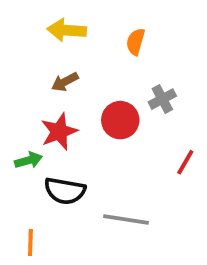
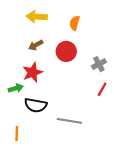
gray cross: (162, 99) -> (99, 64), moved
red circle: (120, 120) -> (66, 51), moved

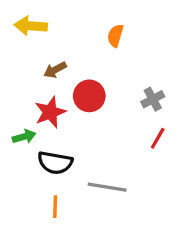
yellow arrow: (37, 17) -> (31, 26), moved
red circle: (66, 51) -> (89, 96), moved
orange line: (17, 134) -> (55, 207), moved

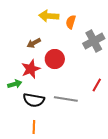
yellow arrow: (31, 26) -> (49, 16), moved
gray cross: (153, 99) -> (94, 41), moved, size x1.5
gray line: (107, 187) -> (66, 99), moved

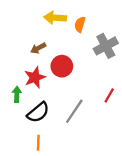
green arrow: (15, 84) -> (17, 94), turned -72
gray line: (66, 99) -> (74, 111), turned -65
black semicircle: (34, 100) -> (38, 112), turned -50

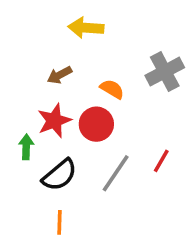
orange semicircle: (80, 24) -> (112, 89), moved, turned 105
red circle: (62, 66) -> (96, 124), moved
red line: (109, 95) -> (161, 161), moved

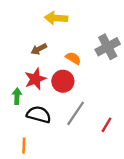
red line: (161, 161) -> (107, 125), moved
black semicircle: (60, 175) -> (39, 115), turned -125
orange line: (60, 222) -> (24, 146), moved

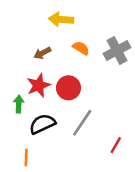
orange semicircle: (73, 58) -> (81, 48), moved
black semicircle: (39, 115) -> (42, 124), turned -40
red line: (107, 125) -> (116, 145), moved

